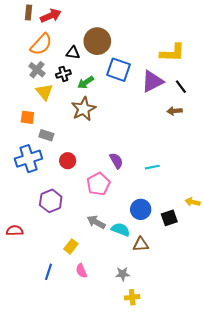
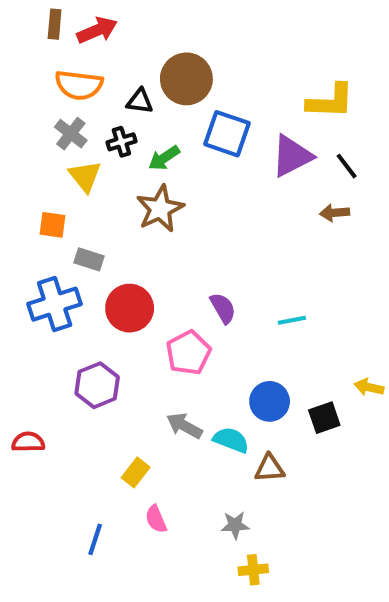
orange semicircle: (41, 44) -> (79, 85), turned 55
red circle: (68, 161) -> (130, 308), size x1.5
blue line: (49, 272) -> (95, 539), moved

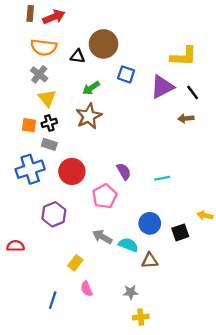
blue square: (227, 134) -> (126, 74), size x0.7
black cross: (121, 142) -> (49, 123), moved

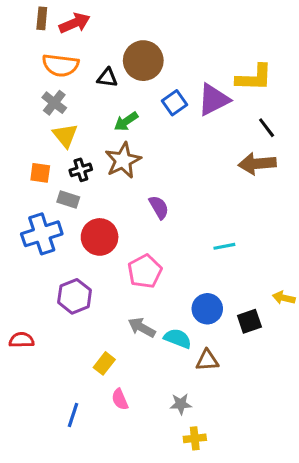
blue square: (126, 74) -> (174, 103), turned 36
purple triangle: (162, 87) -> (214, 100), moved
brown arrow: (186, 118) -> (257, 164), size x1.6
black cross: (49, 123) -> (81, 170), moved
purple semicircle: (124, 171) -> (159, 207), moved

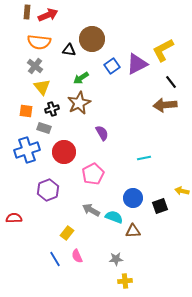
yellow L-shape: (254, 78) -> (163, 50), turned 150
blue line: (73, 415) -> (55, 259), moved, turned -49

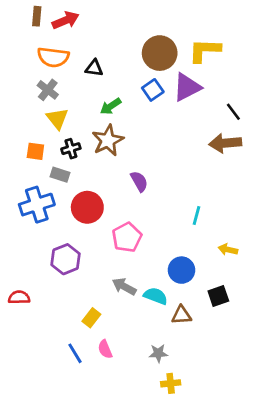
brown circle: (92, 39) -> (160, 53), moved
yellow L-shape: (163, 50) -> (205, 50), moved, turned 30
cyan line: (144, 158) -> (197, 215), turned -64
yellow arrow: (182, 191) -> (228, 250), moved
black square: (160, 206) -> (218, 296), moved

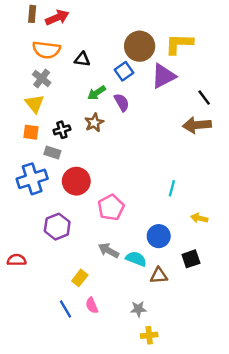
blue square: (153, 90) -> (124, 71), moved
yellow triangle: (57, 119) -> (34, 104), moved
brown star: (108, 140) -> (94, 123), size x0.7
purple semicircle: (139, 181) -> (122, 102), moved

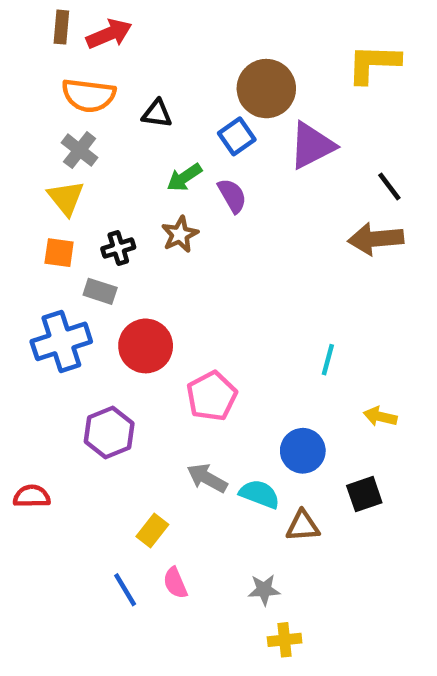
yellow L-shape: (179, 44) -> (373, 64), moved

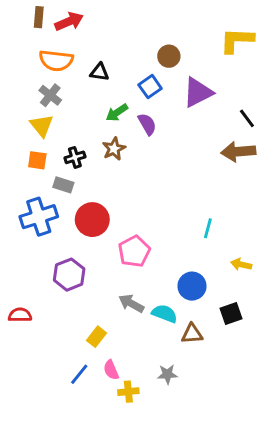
brown circle: (266, 89) -> (169, 56), size x0.6
blue line: (125, 590) -> (79, 374), turned 70
yellow cross: (285, 640) -> (128, 392), moved

